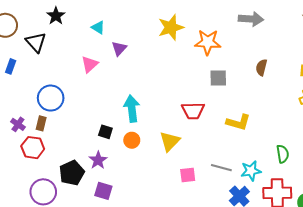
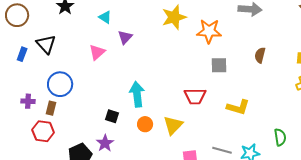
black triangle: (36, 42) -> (46, 44), moved
purple cross: (18, 124) -> (28, 101), moved, turned -32
orange circle: (132, 140) -> (145, 124), moved

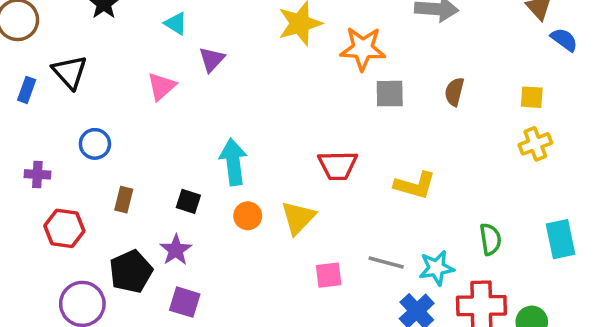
gray square: (219, 65) -> (390, 94), moved
blue circle: (60, 84) -> (95, 144), size x0.7
brown rectangle: (51, 108) -> (124, 200), moved

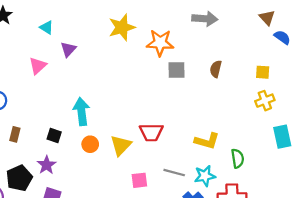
red trapezoid: (338, 165) -> (151, 132), moved
yellow L-shape: (415, 185) -> (207, 141), moved
cyan rectangle: (561, 239) -> (282, 137), moved

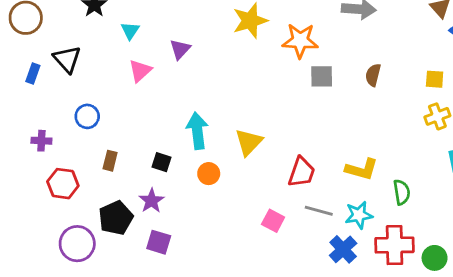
cyan triangle: (47, 27) -> (130, 31), moved, turned 32
red trapezoid: (151, 132) -> (302, 172), moved, turned -70
yellow triangle: (121, 145) -> (249, 142), moved
pink square: (139, 180) -> (273, 221), turned 35

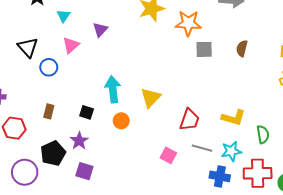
black triangle: (67, 59) -> (28, 47), moved
blue circle: (87, 116) -> (49, 67), moved
blue cross: (343, 249) -> (220, 176), turned -36

